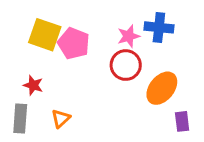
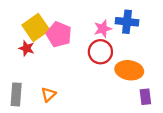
yellow square: (45, 35) -> (36, 28), turned 36
red star: (33, 85) -> (27, 48), moved
orange ellipse: (162, 88) -> (129, 70), turned 60

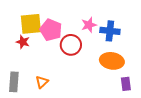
blue cross: (127, 22) -> (110, 31), moved
yellow square: (36, 28) -> (31, 24), turned 30
red circle: (100, 52) -> (71, 45), moved

